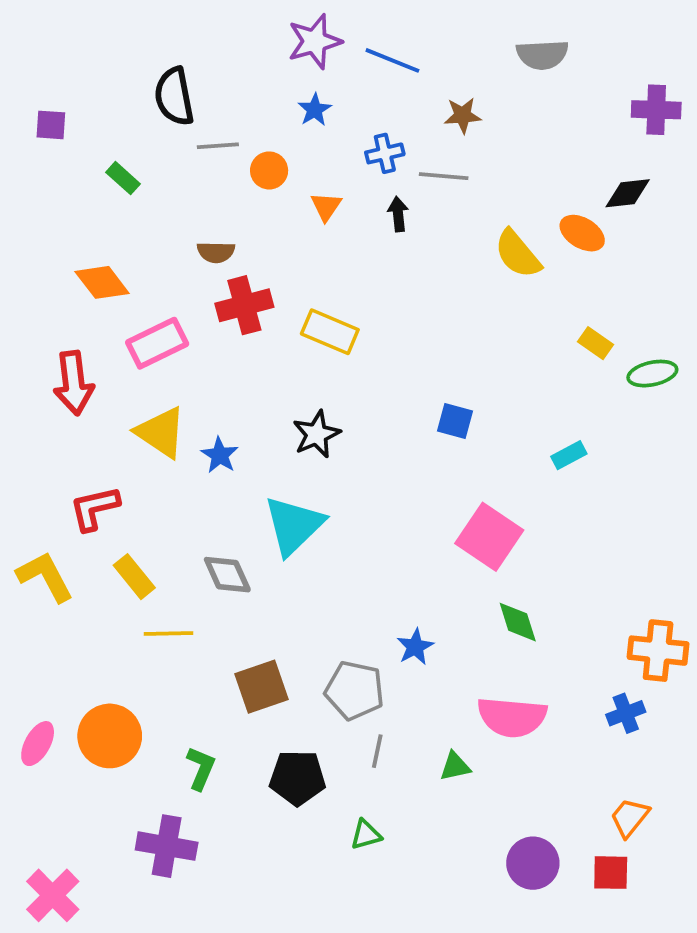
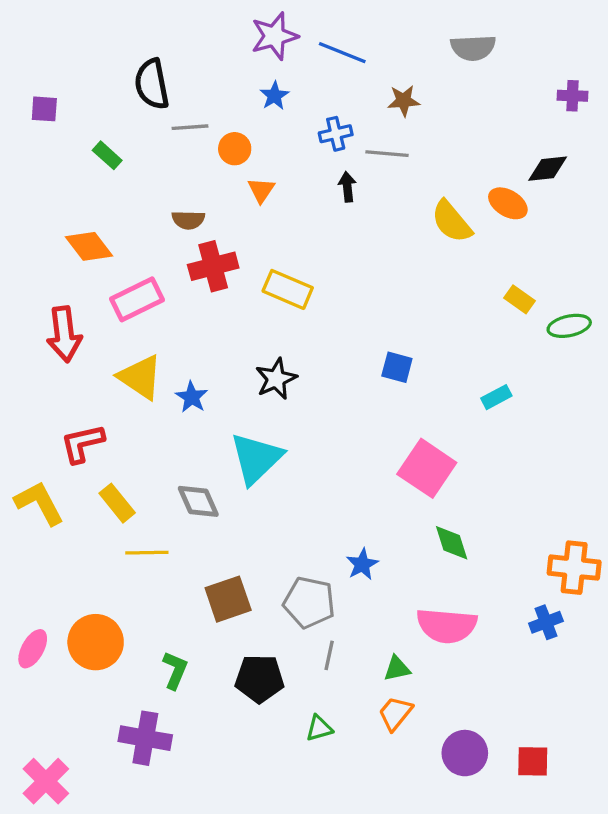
purple cross: (656, 110) -> (572, 96), size x0.7
orange triangle: (326, 207) -> (261, 190), moved
orange trapezoid: (630, 818) -> (395, 713), moved

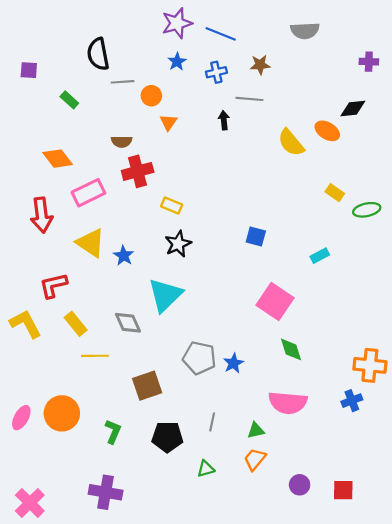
blue cross: (336, 134) -> (216, 72), moved
yellow rectangle: (288, 289) -> (172, 206), moved, size x0.7
gray pentagon: (309, 602) -> (199, 358), moved
purple cross: (145, 738) -> (106, 492), moved
purple circle: (465, 753) -> (300, 485), size x0.7

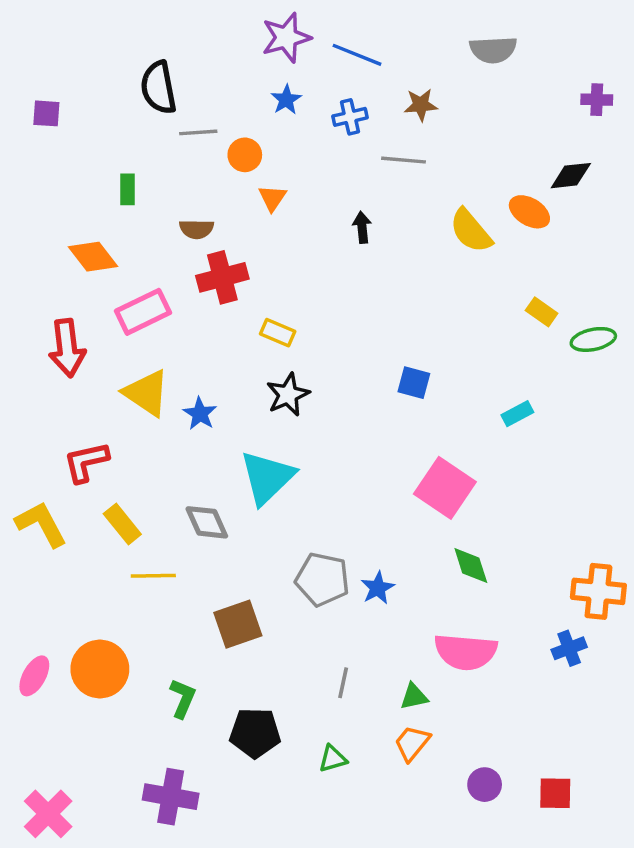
green rectangle: (69, 100) -> (127, 189), moved, turned 48
black arrow: (224, 120) -> (362, 227), moved
black pentagon: (167, 437) -> (255, 733), moved

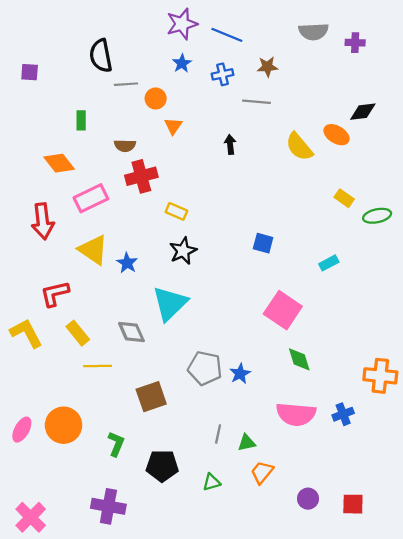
purple cross: (597, 100) -> (355, 43), moved
blue cross: (569, 648) -> (343, 414), moved
green triangle: (414, 697) -> (247, 443), moved

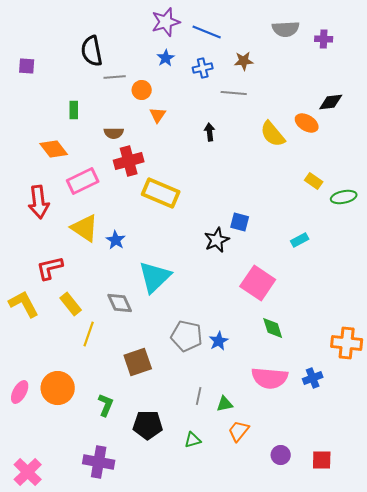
yellow rectangle: (176, 211) -> (161, 193), size x1.8
black star: (183, 251) -> (217, 240), moved
yellow line: (98, 366) -> (89, 334), turned -70

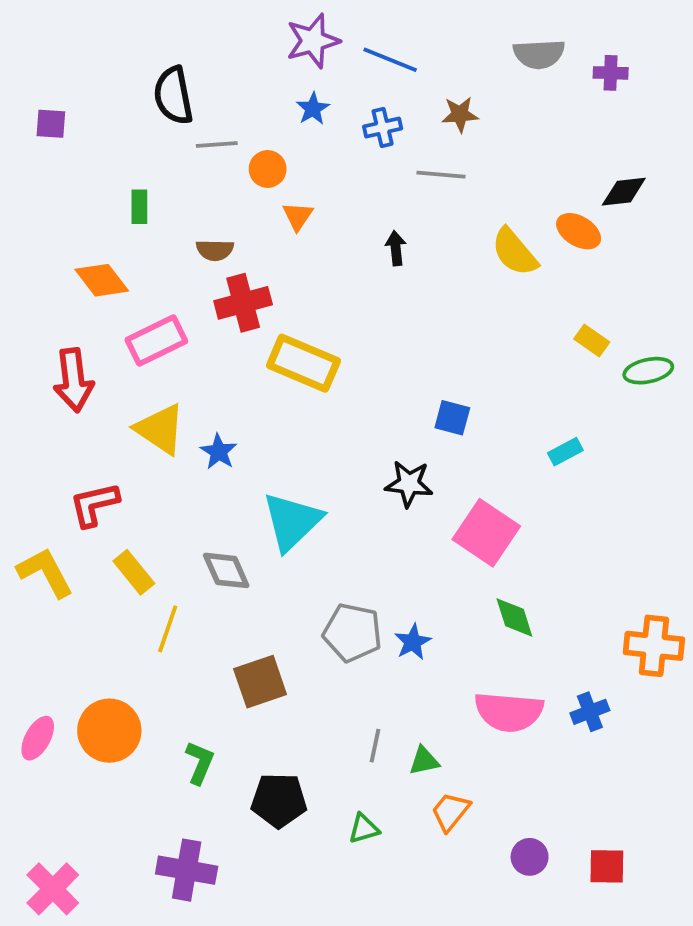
black star: (217, 240) -> (409, 484), moved, turned 30

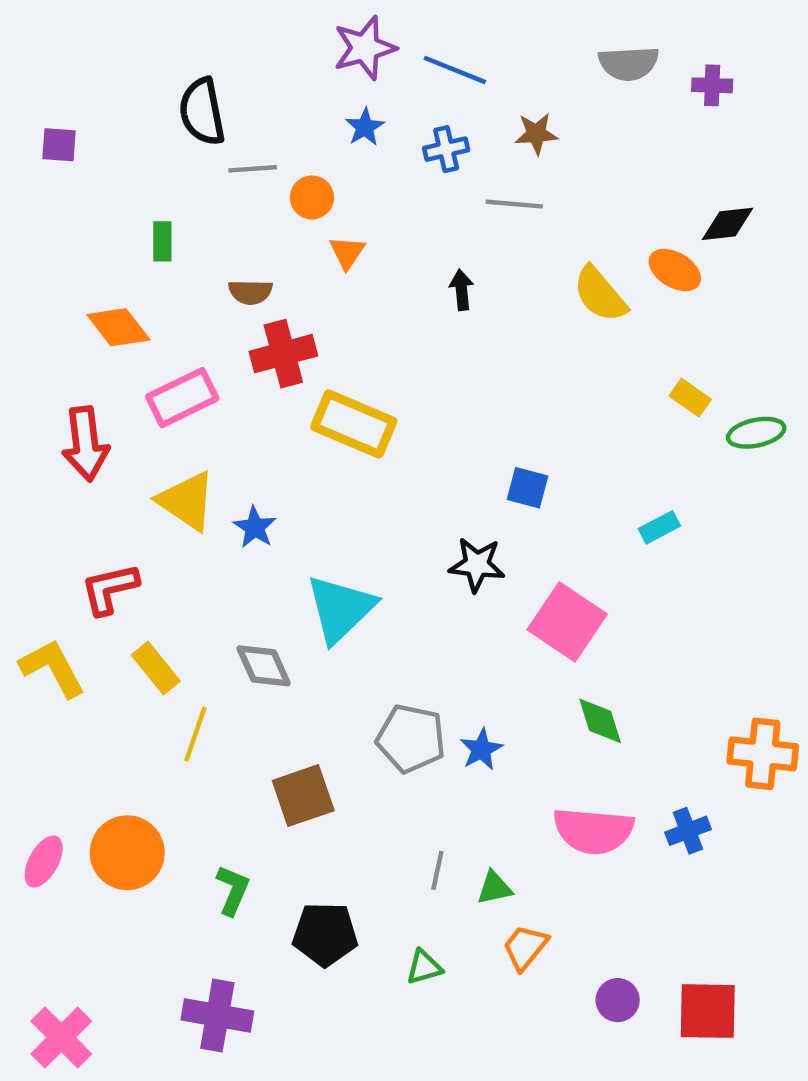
red square: (607, 866) -> (708, 1011), size x1.4

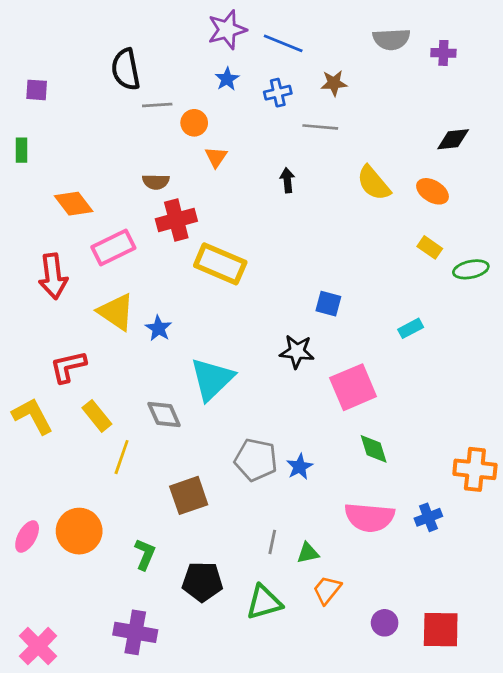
green rectangle: (162, 241) -> (22, 150), moved
orange ellipse: (675, 270) -> (433, 191), moved
pink square: (567, 622) -> (353, 387), turned 33
green triangle: (424, 967) -> (264, 602), size x1.6

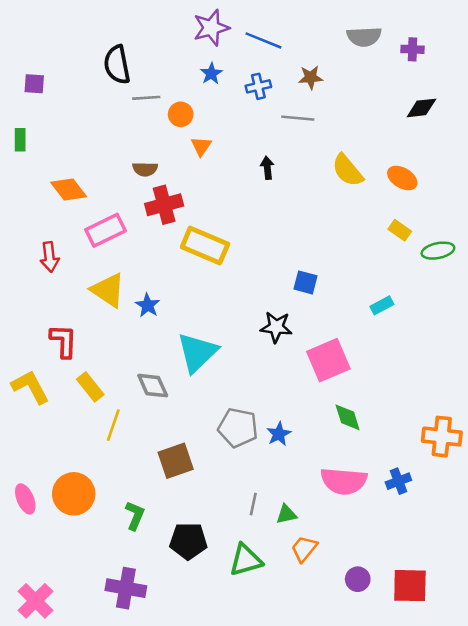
black diamond: (453, 139) -> (421, 108), moved
red arrow: (53, 276) -> (50, 257), size x0.7
red L-shape: (68, 367) -> (64, 341), turned 105
pink ellipse: (27, 536) -> (25, 499), turned -52

